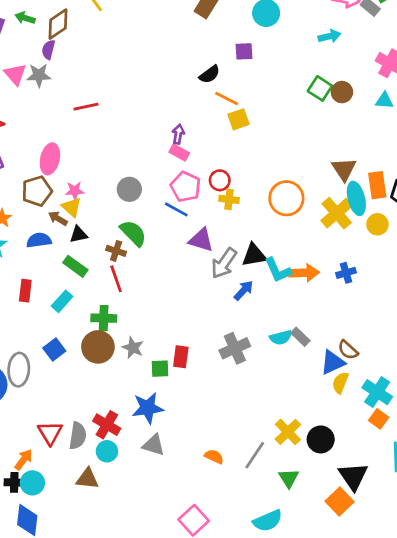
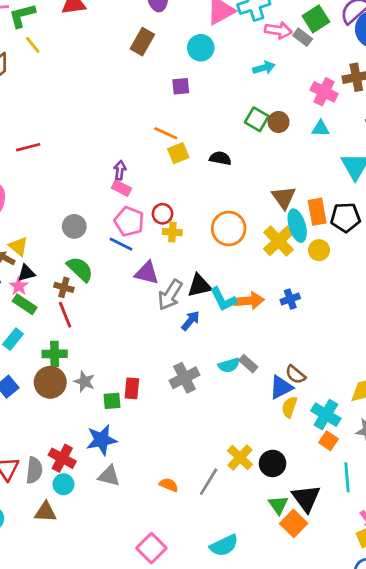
black semicircle: (210, 74) -> (220, 158), moved, turned -130
pink star: (75, 191) -> (19, 286), moved, turned -30
green triangle: (289, 478) -> (278, 505), moved

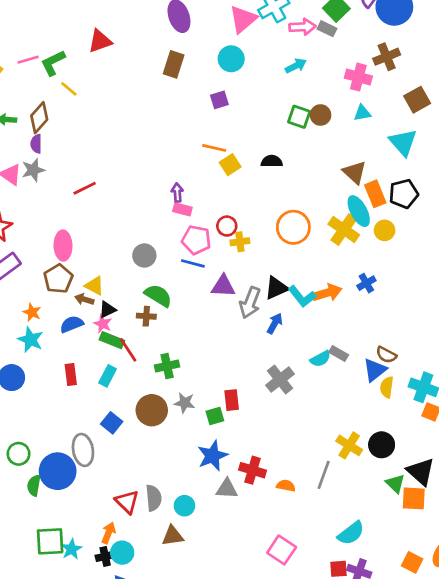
brown triangle: (284, 197) -> (355, 172), moved
red line: (65, 315) -> (128, 350), moved
green cross: (55, 354) -> (167, 366), moved
red cross: (62, 458) -> (252, 470), moved
orange square: (294, 523) -> (414, 498), turned -30

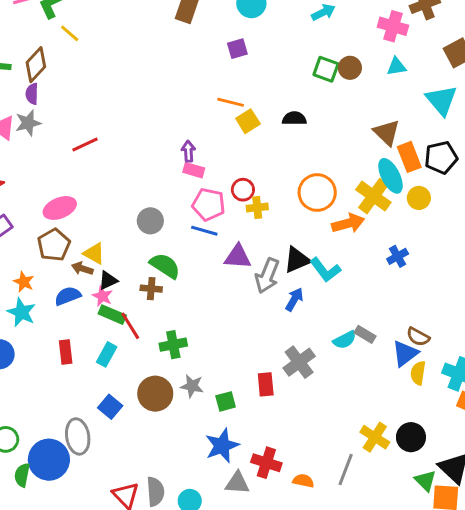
pink ellipse: (63, 246) -> (60, 208), turned 68
orange arrow: (327, 293) -> (348, 223), moved
red rectangle: (232, 400) -> (266, 384), moved

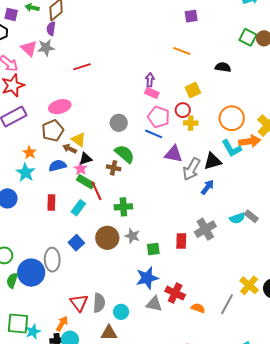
yellow square: (248, 121) -> (193, 90), moved
cyan L-shape: (325, 270) -> (232, 148), moved

